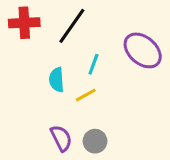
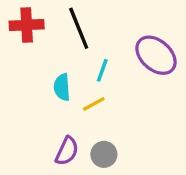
black line: (72, 26) -> (79, 28), turned -57
purple semicircle: (61, 138) -> (67, 151), turned 52

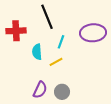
red cross: (27, 25) -> (16, 31), moved
purple ellipse: (156, 55) -> (93, 33), turned -45

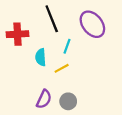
purple ellipse: (93, 33) -> (92, 24), moved, turned 55

